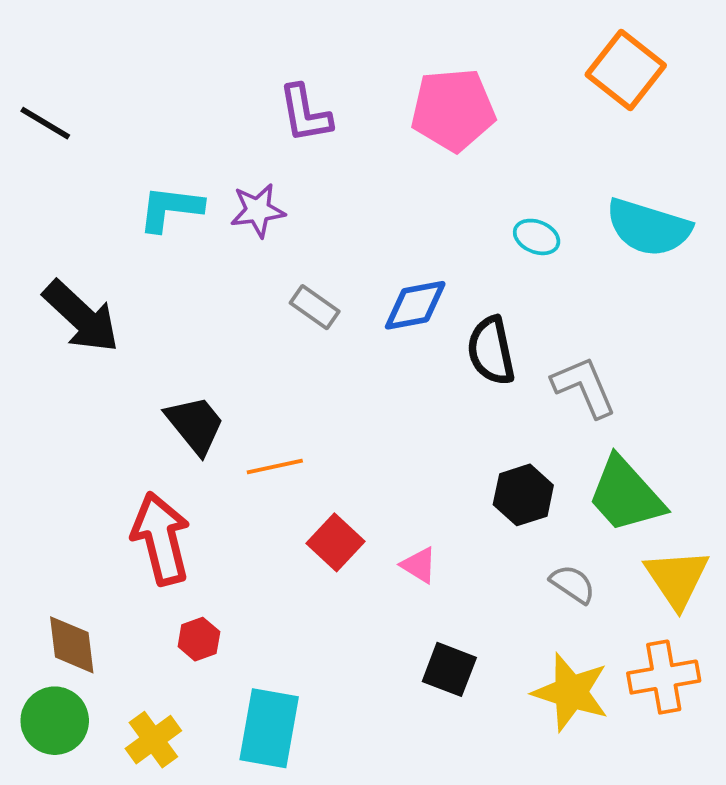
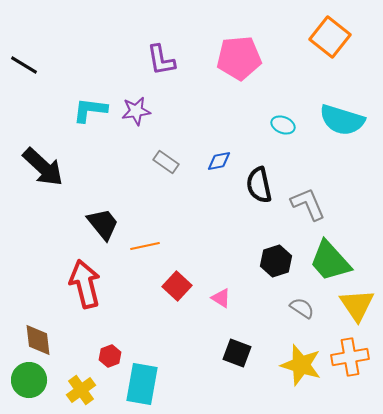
blue diamond: (415, 305) -> (219, 161), size x0.7
red hexagon: (199, 639) -> (110, 356), moved

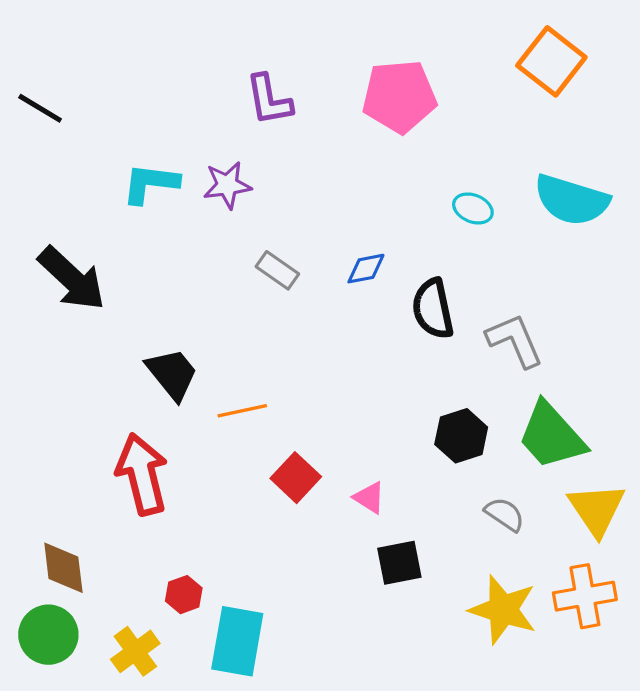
black square: (237, 353) -> (399, 563), moved, turned -32

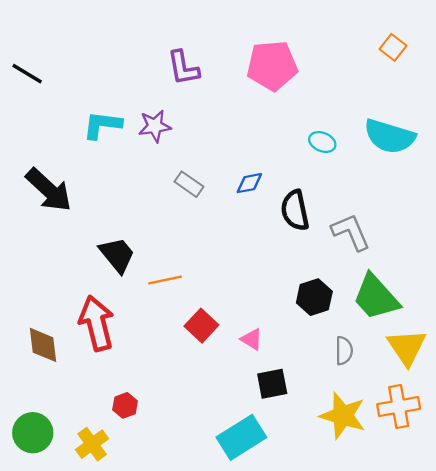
orange square: (551, 61) -> (393, 47), moved, size x0.6
gray semicircle: (505, 514) -> (344, 351), turned 56
brown diamond: (63, 568) -> (43, 345), moved
cyan rectangle: (237, 641) -> (241, 437), moved, turned 48

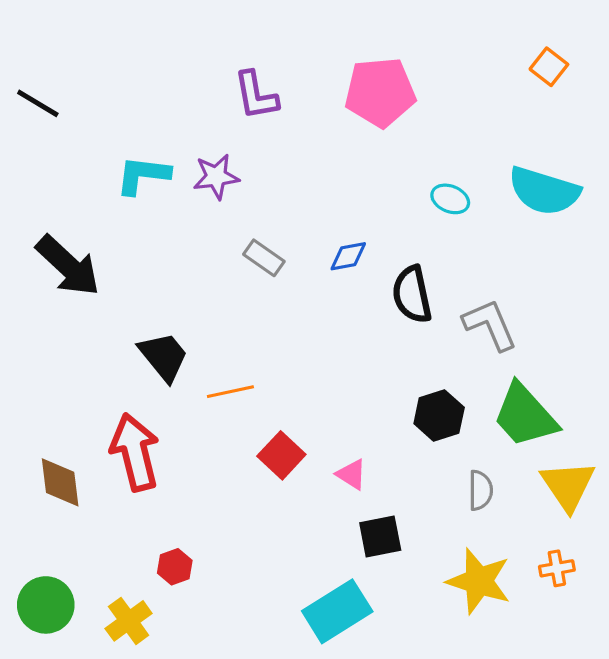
orange cross: (399, 406) -> (557, 568), size x0.6

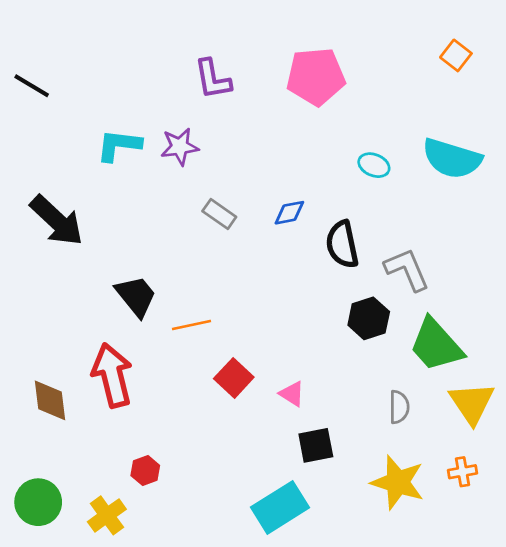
black hexagon: (439, 415) -> (369, 318), moved

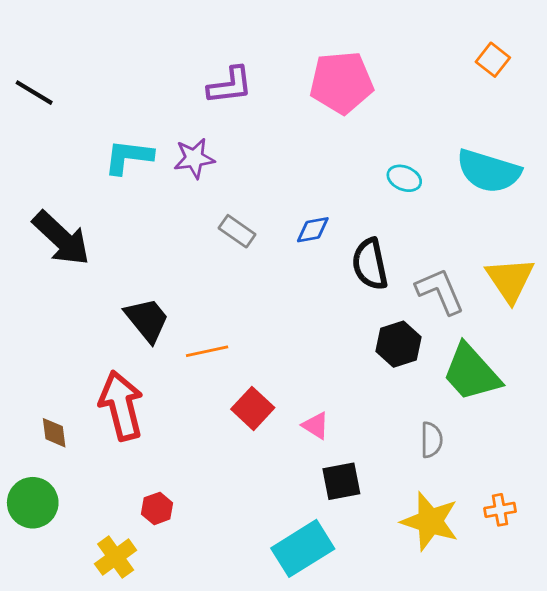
purple L-shape: (213, 79) -> (230, 85), turned -87
brown diamond: (50, 400) -> (54, 433), size x0.7
yellow triangle: (472, 403) -> (510, 280), moved
green circle: (38, 502) -> (33, 503), moved

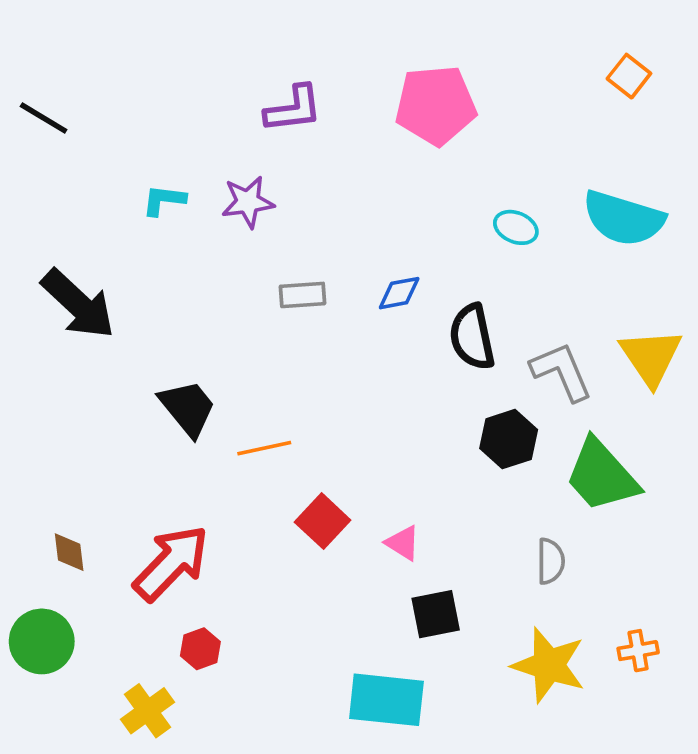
cyan L-shape: (128, 157) -> (164, 200), size x0.7
gray rectangle: (237, 231) -> (302, 295), turned -39
red arrow: (121, 406) -> (171, 563), moved, turned 58
cyan rectangle: (303, 548) -> (386, 700), turned 38

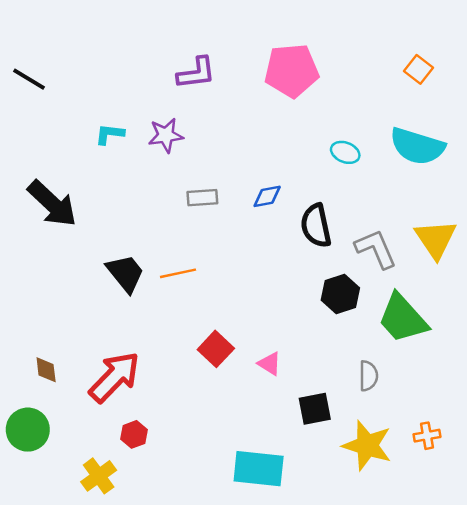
orange square: (629, 76) -> (418, 69), moved
orange line: (264, 448) -> (178, 273), moved
black square: (436, 614) -> (315, 409), moved

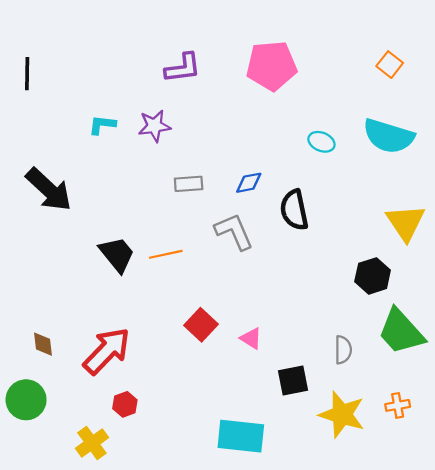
black line: (29, 79) -> (27, 74), turned 60
gray L-shape: (376, 249) -> (234, 232), moved
black hexagon: (340, 294) -> (373, 276), moved
green trapezoid: (403, 318) -> (401, 332), moved

